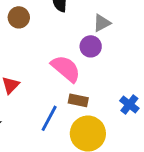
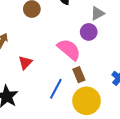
brown rectangle: (78, 100) -> (79, 75), turned 56

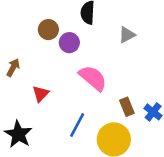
purple circle: (89, 32) -> (69, 43), moved
brown rectangle: (79, 75) -> (127, 107), moved

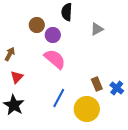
pink semicircle: (93, 78) -> (55, 59), moved
red triangle: (41, 94) -> (17, 77), moved

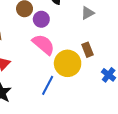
brown rectangle: (97, 84) -> (88, 50), moved
yellow circle: (87, 109) -> (68, 63), moved

